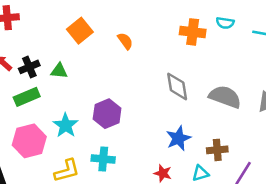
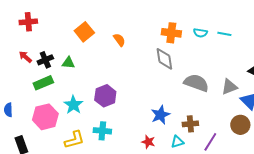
cyan semicircle: (225, 23) -> (200, 33), moved
gray diamond: (177, 86) -> (164, 59), moved

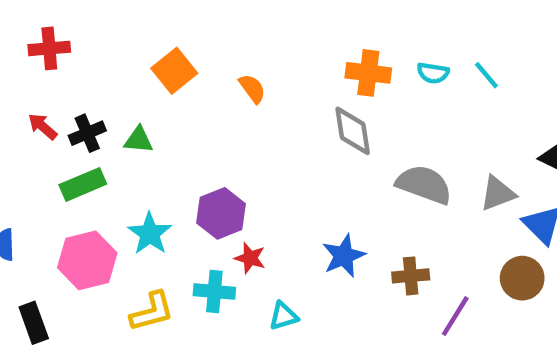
cyan line: (224, 34) -> (486, 75), turned 40
red star: (148, 142) -> (250, 258), moved
cyan triangle: (177, 142) -> (284, 316), moved

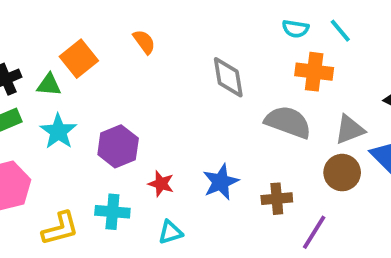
orange square: (174, 71) -> (79, 59), moved
orange cross: (368, 73) -> (314, 72), moved
cyan star: (150, 234) -> (58, 131), moved
red star: (250, 258) -> (161, 184), moved
brown circle: (522, 278) -> (342, 173), moved

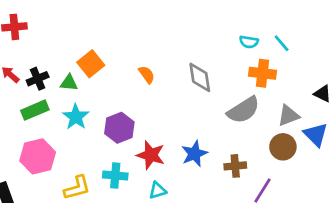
orange semicircle: (144, 42) -> (147, 75), moved
gray semicircle: (288, 122) -> (243, 110), turned 128
red star: (161, 184) -> (151, 155), size x1.5

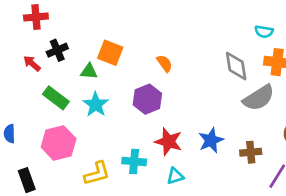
orange square: (91, 64) -> (110, 53), turned -30
gray diamond: (200, 77) -> (236, 66), moved
black cross: (38, 79) -> (57, 50), moved
green rectangle: (35, 110) -> (56, 98), turned 60
purple hexagon: (119, 128) -> (147, 99), moved

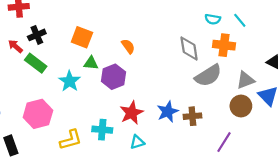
green triangle: (89, 71) -> (91, 63), moved
green rectangle: (56, 98) -> (36, 63), moved
red star: (169, 142) -> (132, 113), turned 30
brown cross: (251, 152) -> (192, 116), moved

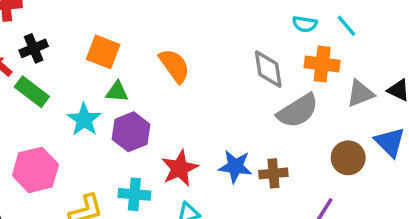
orange semicircle: (128, 46) -> (174, 66), size x1.5
purple hexagon: (114, 77) -> (131, 132), moved
gray triangle: (245, 80) -> (360, 94), moved
blue star: (168, 112) -> (235, 166), turned 30

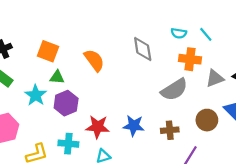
gray diamond: (268, 69) -> (143, 49), moved
red star: (180, 168) -> (98, 127), turned 30
brown cross: (273, 173) -> (170, 130), moved

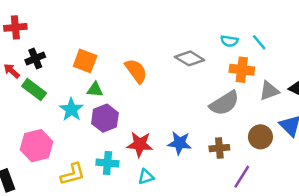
gray diamond: (143, 49) -> (190, 58), turned -50

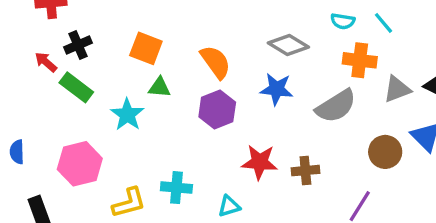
purple hexagon: (105, 118) -> (217, 109), moved
blue star: (180, 143) -> (277, 89), moved
red star: (140, 144) -> (260, 162), moved
brown cross: (219, 148) -> (305, 171), moved

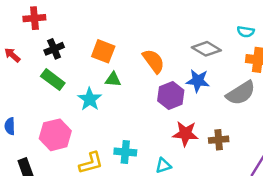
red arrow: (46, 62) -> (12, 55), moved
purple hexagon: (217, 109) -> (171, 96), moved

